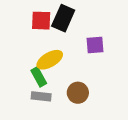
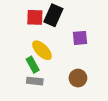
yellow ellipse: (50, 60) -> (42, 50), turned 75
brown circle: (78, 93) -> (78, 78), moved

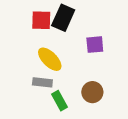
green rectangle: (33, 65) -> (60, 101), moved
gray rectangle: (35, 81) -> (42, 82), moved

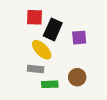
black rectangle: (63, 18) -> (53, 29), moved
green rectangle: (60, 101) -> (50, 84), turned -63

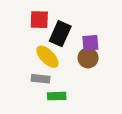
brown circle: (77, 77) -> (88, 58), moved

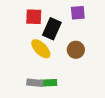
purple square: (90, 43) -> (78, 13), moved
gray rectangle: (41, 79) -> (35, 83), moved

